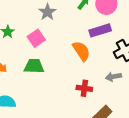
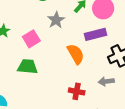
gray star: (47, 12) -> (56, 20), moved

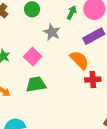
red cross: (77, 91) -> (93, 80), moved

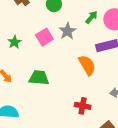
pink square: (33, 57) -> (44, 37), moved
red cross: (93, 80) -> (83, 106), moved

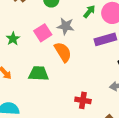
gray star: (67, 31) -> (66, 26), turned -30
orange semicircle: (87, 65) -> (63, 52), moved

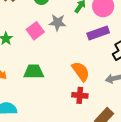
orange semicircle: (63, 52) -> (81, 71), moved

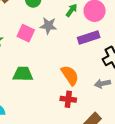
pink square: (35, 31) -> (26, 33), turned -30

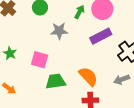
pink square: (26, 33) -> (40, 60), moved
green trapezoid: (23, 74) -> (56, 81), moved

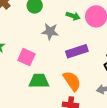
green arrow: (80, 12) -> (73, 16), turned 72
purple rectangle: (101, 36) -> (77, 51), moved

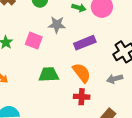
pink square: (26, 57) -> (34, 41), moved

